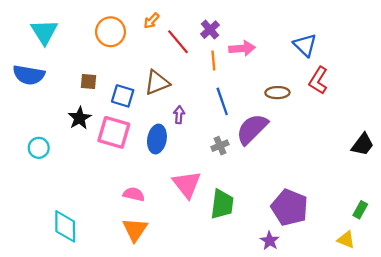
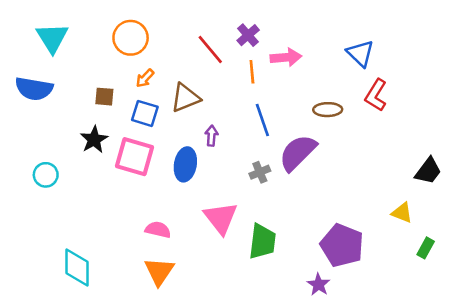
orange arrow: (151, 21) -> (145, 78), moved
yellow triangle: (346, 240) -> (402, 213), moved

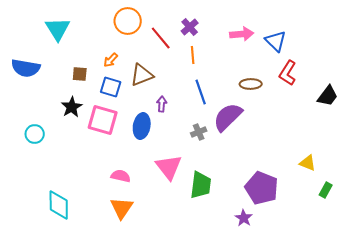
cyan triangle: (52, 38) -> (58, 29), moved
orange circle: (131, 38) -> (128, 21), moved
pink arrow: (286, 57) -> (242, 34), moved
black trapezoid: (428, 171) -> (328, 96), moved

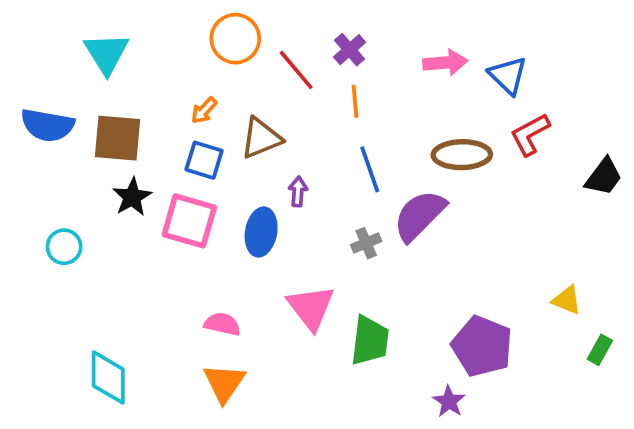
red L-shape: (288, 73) -> (530, 134), turned 30
brown square: (80, 74) -> (117, 138), moved, size x1.8
brown ellipse: (251, 84) -> (462, 155), size x1.4

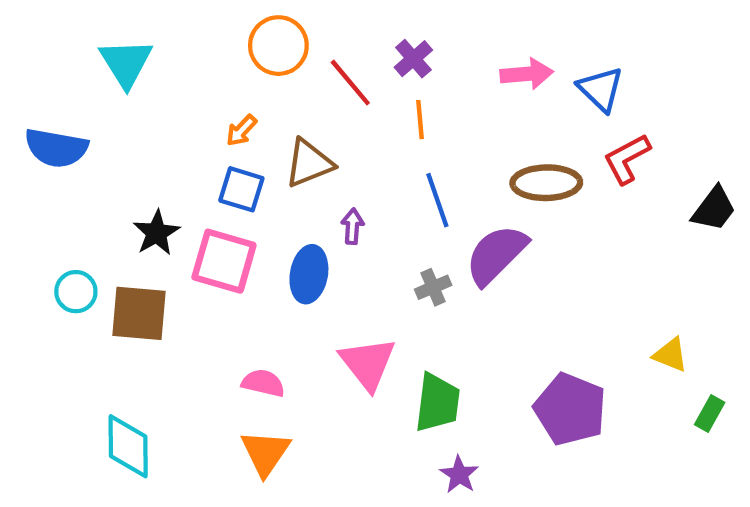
brown square: (117, 138) -> (139, 313), moved
purple star: (449, 401) -> (459, 475), moved

